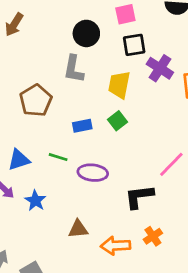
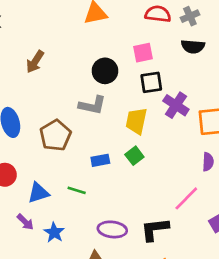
gray L-shape: (74, 69) -> (92, 105), turned -88
purple ellipse: (93, 173) -> (112, 229), moved

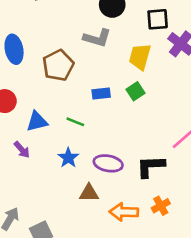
blue star: (54, 232) -> (68, 158), moved

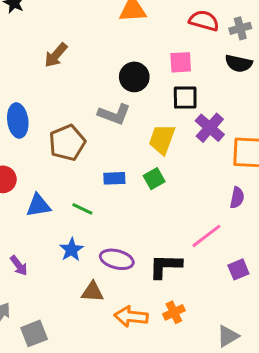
purple arrow: (22, 150) -> (19, 266), moved

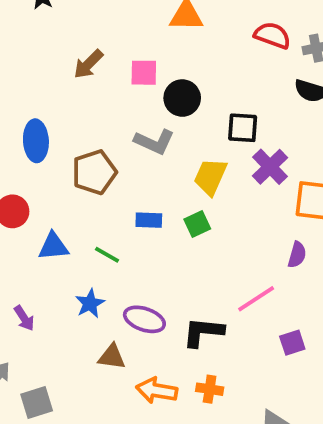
pink square: (181, 62) -> (144, 73), moved
orange cross: (174, 312) -> (210, 389), turned 30

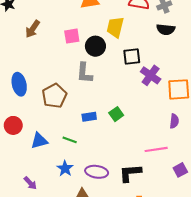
brown arrow: (88, 64) -> (33, 29), moved
gray L-shape: (154, 142) -> (84, 73), turned 80
yellow trapezoid: (210, 177) -> (115, 27), moved
pink line: (256, 299) -> (156, 149), turned 35

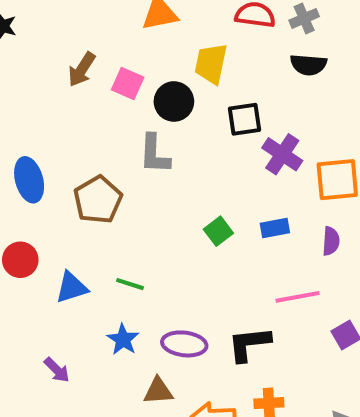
brown arrow: (33, 29) -> (82, 69), moved
pink square: (72, 36) -> (128, 83), turned 35
blue rectangle: (89, 117) -> (275, 228), moved

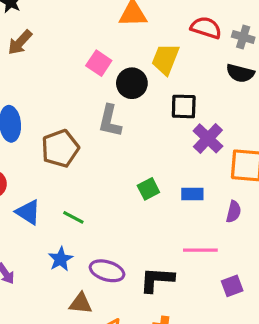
gray cross: (304, 18) -> (243, 37), turned 30
brown arrow: (82, 69) -> (20, 42), moved
blue triangle: (72, 287) -> (28, 212), turned 40

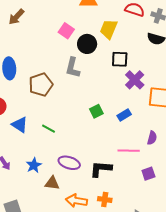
blue rectangle: (192, 194) -> (124, 115), turned -32
purple semicircle: (234, 212) -> (152, 138), moved
blue star: (61, 259) -> (34, 165), moved

